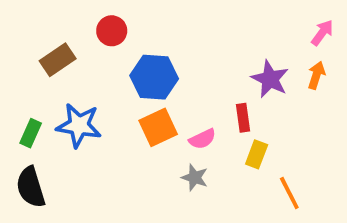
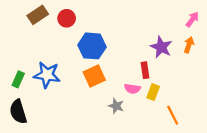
brown rectangle: (58, 60) -> (38, 15), moved
pink semicircle: (202, 139) -> (132, 89), moved, turned 35

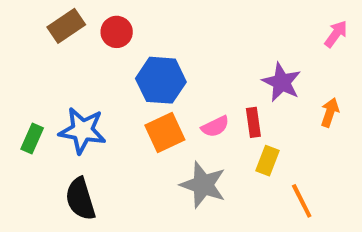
orange arrow: (189, 45) -> (330, 112), moved
pink semicircle: (132, 89) -> (215, 126), moved, turned -35
gray star: (116, 106) -> (203, 185), size x1.6
black semicircle: (18, 112) -> (80, 199), moved

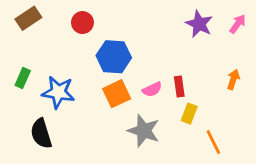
brown rectangle: (66, 26) -> (28, 18), moved
purple star: (282, 82) -> (199, 24), moved
green rectangle: (32, 139) -> (23, 78), moved
black semicircle: (80, 199) -> (41, 134), moved

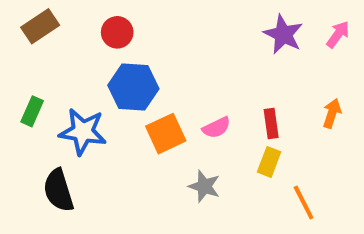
blue hexagon: (114, 57) -> (133, 87), moved
red rectangle: (179, 87) -> (271, 123), moved
gray star: (144, 131) -> (204, 186), size x0.7

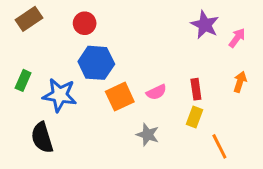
pink arrow: (338, 34) -> (237, 38), moved

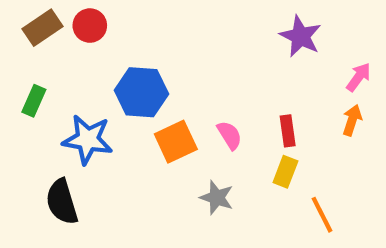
red circle: (85, 23) -> (90, 26), moved
pink arrow: (237, 38) -> (359, 77), moved
green rectangle: (23, 80) -> (34, 101), moved
pink semicircle: (156, 92) -> (230, 135), turned -96

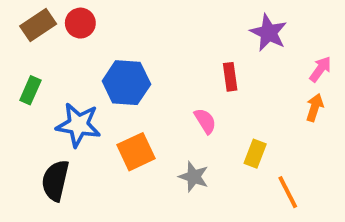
red rectangle: (288, 131) -> (230, 77), moved
orange square: (176, 142) -> (136, 152), moved
black semicircle: (62, 202) -> (55, 181), turned 30

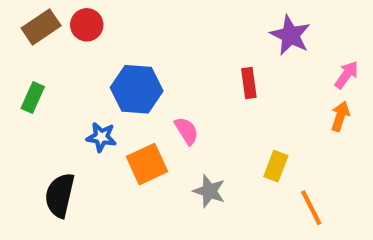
pink semicircle: (205, 121) -> (186, 131), moved
blue star: (78, 125) -> (101, 137), moved, size x0.6

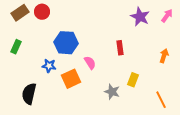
pink arrow: (347, 75) -> (167, 16), moved
red rectangle: (249, 83) -> (120, 48), moved
gray star: (209, 191) -> (112, 92), moved
orange line: (311, 208) -> (161, 100), moved

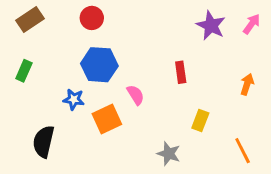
red circle: (42, 12) -> (92, 18), moved
gray star: (112, 92) -> (169, 154), moved

